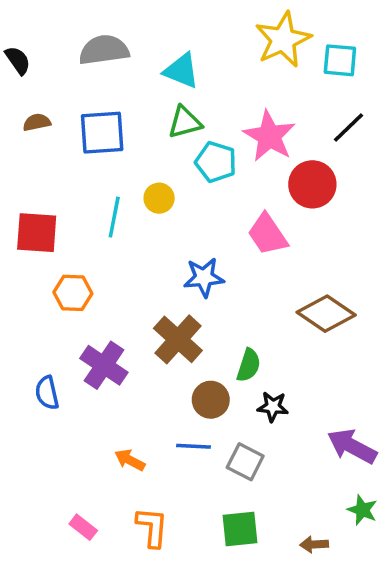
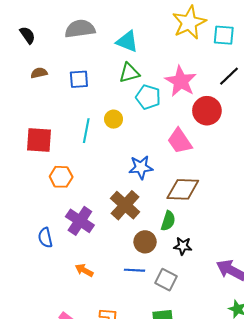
blue square: (102, 133) -> (79, 79), size x0.7
brown diamond: (326, 314) -> (183, 189), moved, turned -32
orange arrow: (130, 460) -> (84, 270), moved

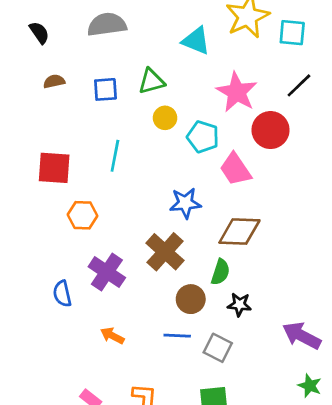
cyan triangle: (127, 41) -> (196, 41), moved
green triangle: (129, 73) -> (151, 81), moved
cyan pentagon: (148, 97) -> (203, 137), moved
yellow circle: (114, 119) -> (165, 118), moved

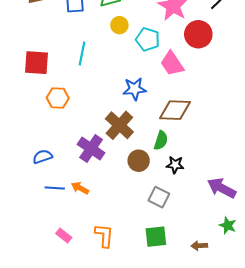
purple cross: (107, 272) -> (91, 149), moved
blue semicircle: (62, 294) -> (43, 157), turned 84
blue line: (177, 336) -> (55, 188), moved

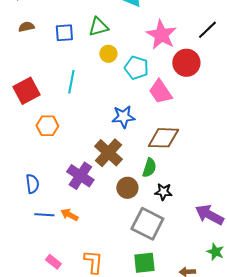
red square: (36, 63) -> (26, 91), turned -32
blue semicircle: (43, 157) -> (32, 184), turned 102
gray square: (159, 197) -> (147, 224), size x1.5

